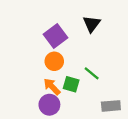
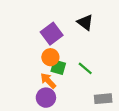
black triangle: (92, 24) -> (85, 22), turned -30
green square: (71, 84) -> (58, 67), moved

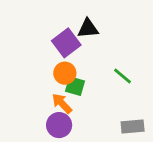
black triangle: (85, 22) -> (88, 28), moved, turned -42
green line: (85, 68) -> (122, 76), moved

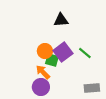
purple square: (66, 43) -> (63, 52), moved

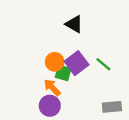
black triangle: (61, 20) -> (74, 24), turned 35

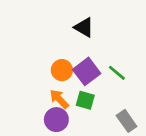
green square: (63, 73) -> (85, 100), moved
gray rectangle: (112, 107) -> (127, 121), turned 60

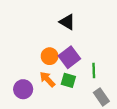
green line: (117, 73) -> (94, 70), moved, turned 48
purple circle: (56, 120) -> (23, 89), moved

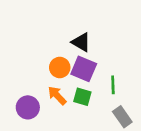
black triangle: (67, 22) -> (81, 42), moved
purple square: (69, 57) -> (84, 69), turned -30

